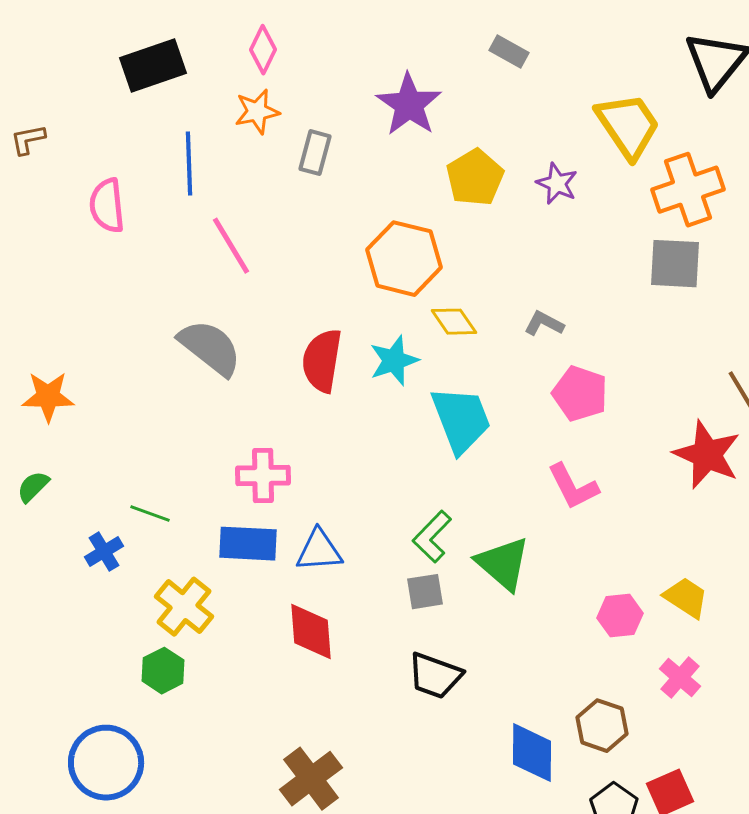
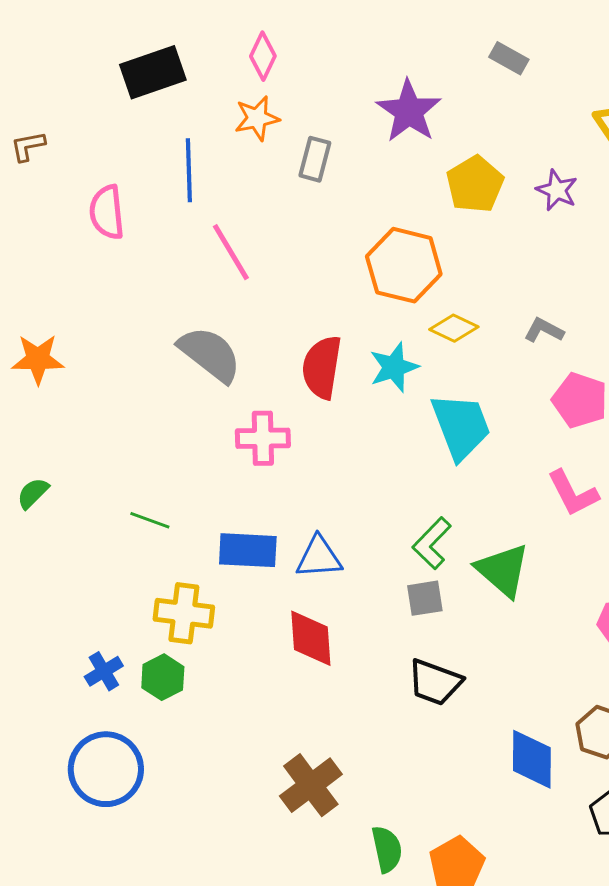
yellow diamond: (454, 322) -> (454, 328), turned -30
orange star: (48, 397) -> (38, 359), moved
pink cross: (263, 476) -> (263, 438), moved
blue cross: (104, 552) -> (104, 671), moved
yellow cross: (184, 607) -> (184, 613), turned -32

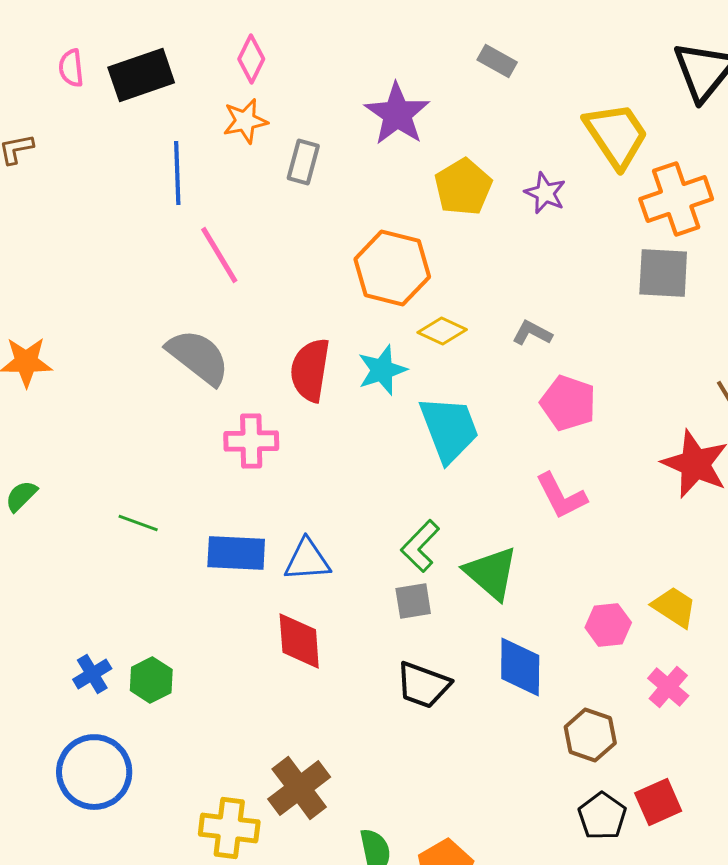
pink semicircle: (107, 212) -> (71, 68), moved, size x0.7
yellow cross: (184, 613) -> (229, 828), moved
blue diamond: (532, 759) -> (520, 667), moved

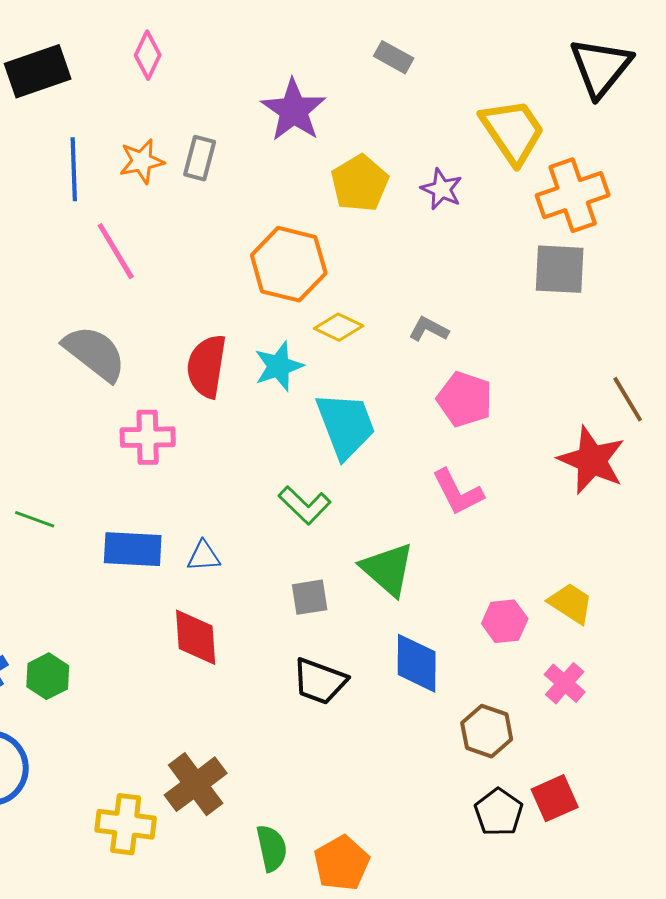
orange star: (245, 121) -> (142, 161), moved
green L-shape: (420, 546) -> (305, 505), moved, turned -90
blue triangle: (307, 560) -> (204, 556), size x0.7

